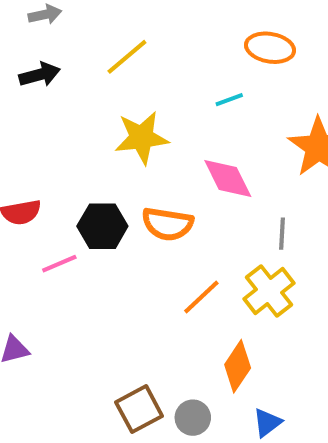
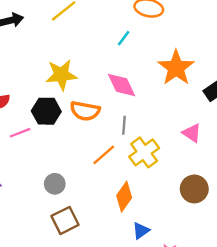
cyan line: (229, 100) -> (124, 38), turned -35
yellow star: (142, 138) -> (61, 75), moved
gray line: (282, 234) -> (124, 125), moved
gray circle: (193, 418) -> (55, 184), moved

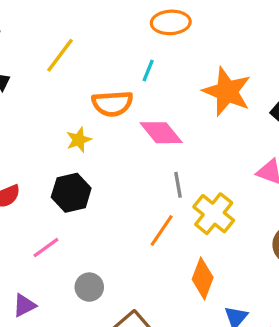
yellow star: (61, 75) -> (79, 140), size x0.6
orange semicircle: (85, 111) -> (112, 104), moved
pink line: (20, 133) -> (46, 248), moved
gray circle: (55, 184) -> (89, 287), moved

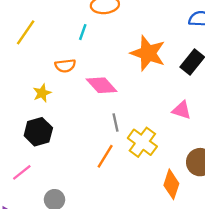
cyan line: (148, 70) -> (83, 32), moved
orange semicircle: (112, 104) -> (65, 66), size x0.7
orange diamond: (203, 278) -> (171, 184), moved

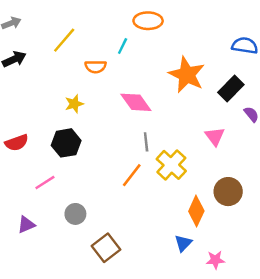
orange semicircle: (65, 66) -> (96, 67), moved
pink triangle: (182, 110) -> (215, 136), turned 30

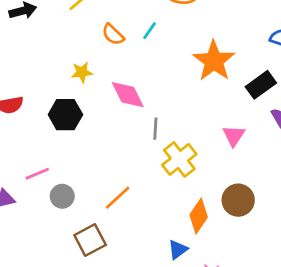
cyan line: (123, 46) -> (150, 31), moved
orange semicircle: (96, 67) -> (113, 34), turned 35
pink diamond: (136, 102) -> (128, 95), moved
orange line: (132, 175) -> (118, 198), moved
pink line: (45, 183) -> (37, 174), moved

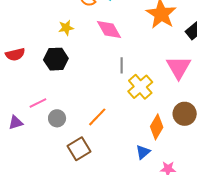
pink diamond: (128, 95) -> (109, 30), moved
pink triangle: (234, 136) -> (179, 67), size x1.5

